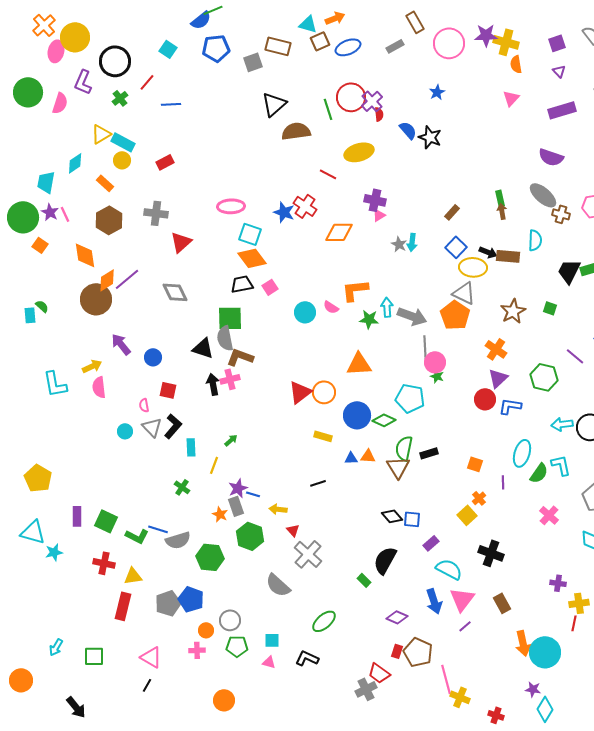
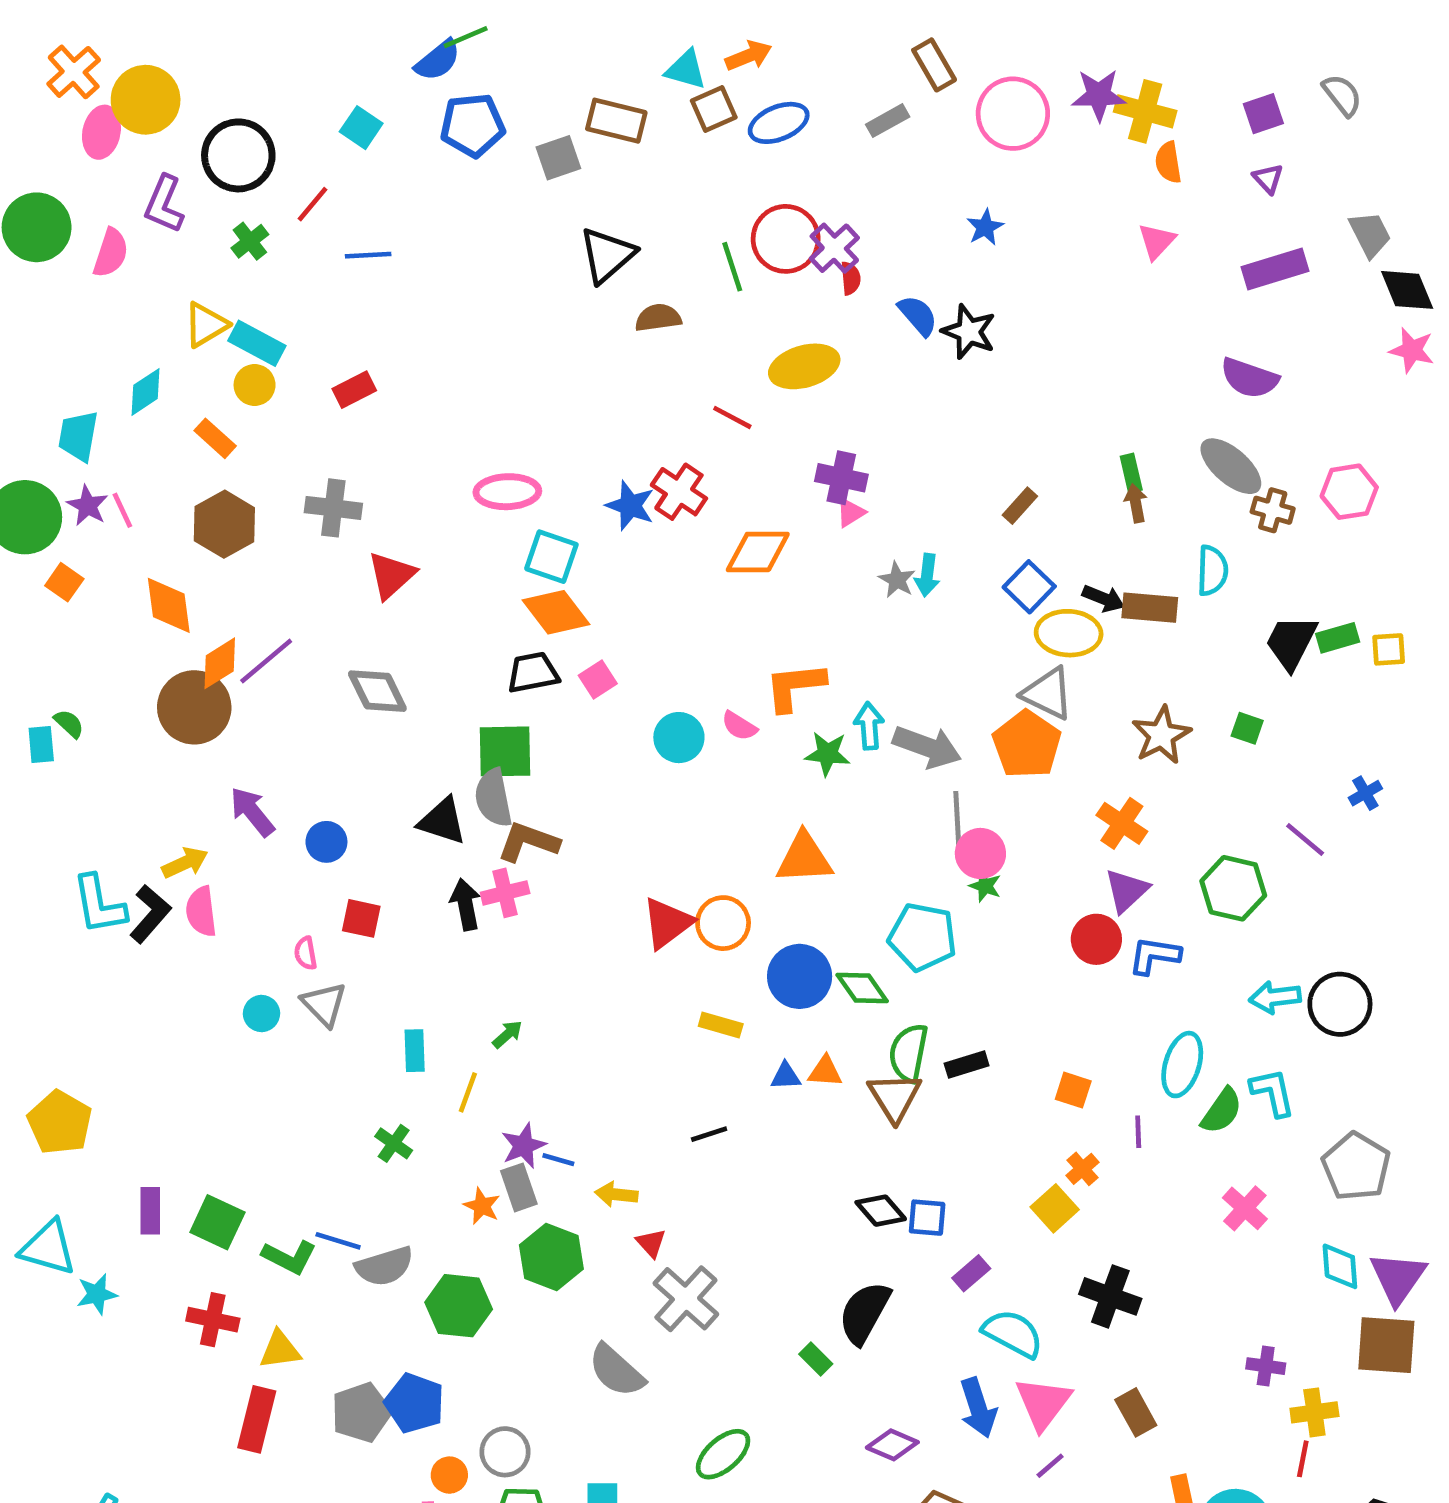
brown semicircle: (296, 131) -> (658, 318), size x0.7
green diamond: (384, 420) -> (862, 988), turned 30
black L-shape: (173, 426) -> (150, 914), moved

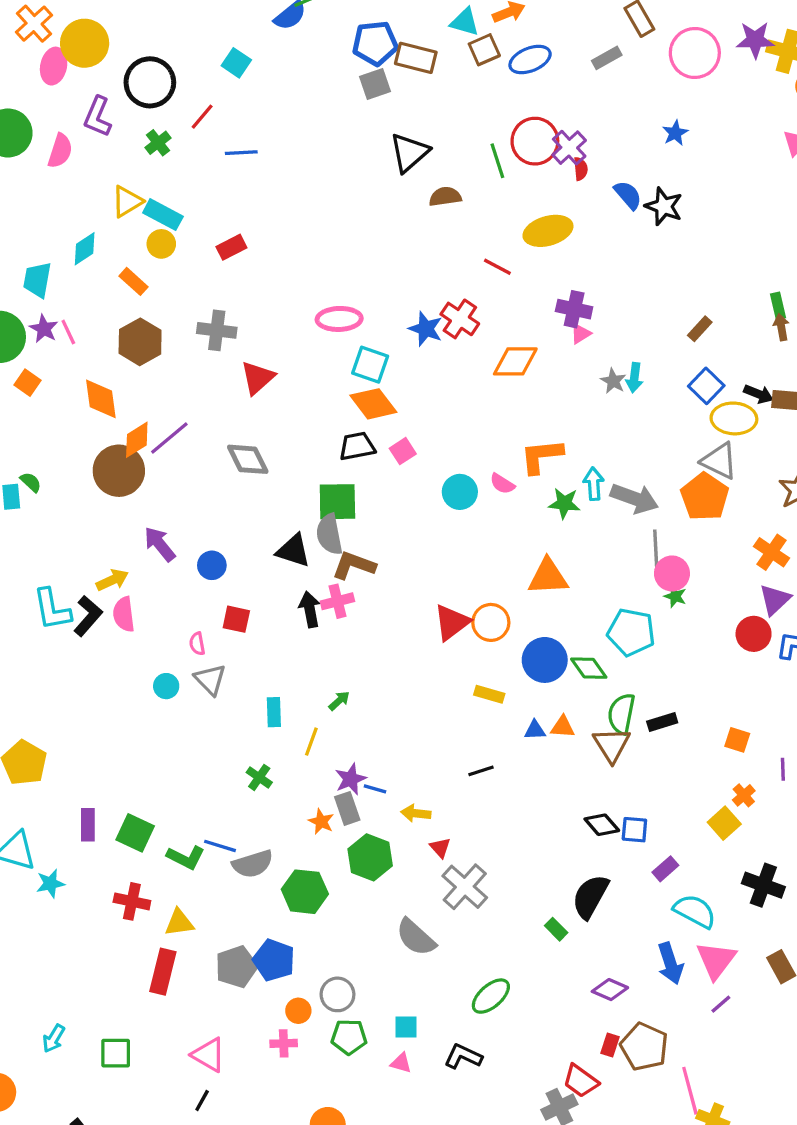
blue pentagon: (473, 125) -> (375, 43), moved

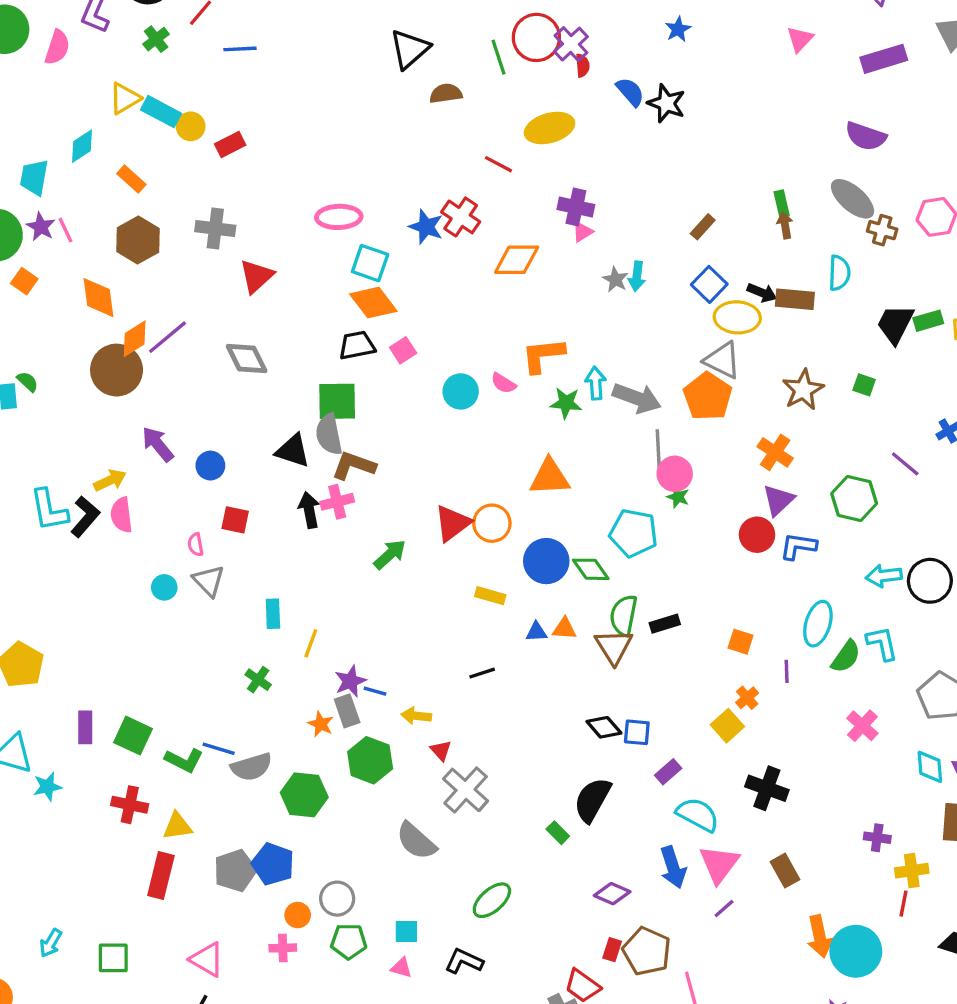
yellow circle: (161, 244) -> (191, 126), moved
green arrow: (339, 701) -> (390, 554), moved, size x1.5

